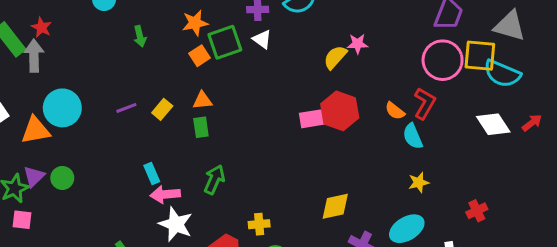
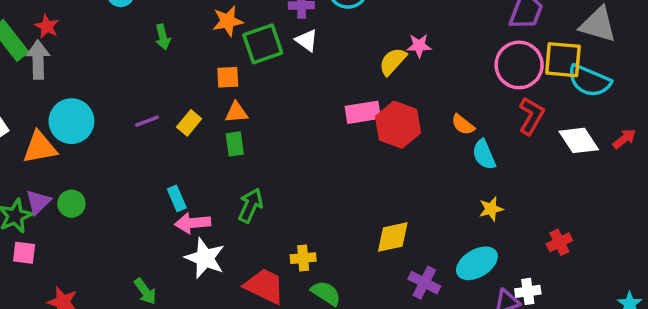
orange square: (199, 56) -> (228, 77), moved, turned 30
red L-shape: (425, 103) -> (531, 116), moved
pink rectangle: (314, 118) -> (363, 112), moved

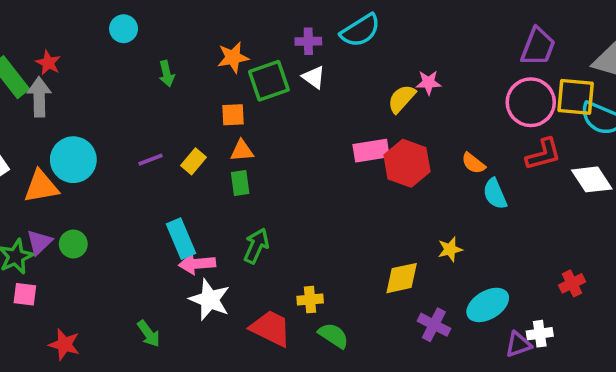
red L-shape: (531, 116) -> (543, 154), turned 45
cyan rectangle: (177, 198) -> (181, 239), size x1.5
yellow star: (491, 209) -> (450, 249), moved

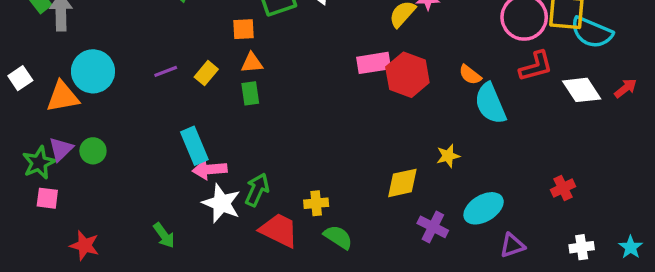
cyan semicircle: (495, 194) -> (490, 103), size x1.4
green arrow: (256, 246) -> (257, 190), moved
white cross: (540, 334) -> (582, 247), moved

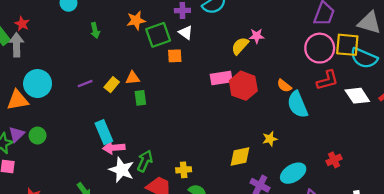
orange square: (243, 29) -> (175, 56), moved
orange triangle: (252, 63) -> (133, 78), moved
red cross: (563, 188) -> (334, 160), moved

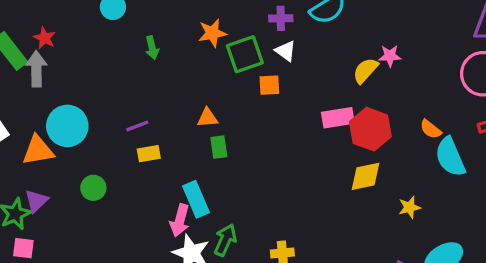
yellow rectangle: (112, 85) -> (149, 154), moved, turned 40
cyan rectangle: (104, 132) -> (196, 199), moved
green circle: (38, 136) -> (93, 188), moved
pink arrow: (114, 148) -> (180, 220), turned -70
yellow diamond: (240, 157) -> (365, 176), moved

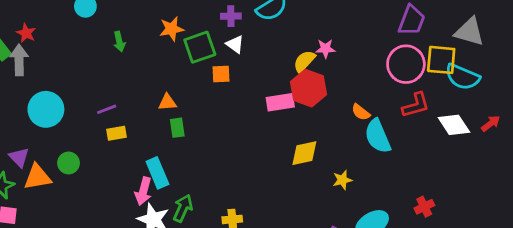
red hexagon: (370, 129) -> (309, 88), moved
orange triangle: (38, 150) -> (37, 177), moved
purple triangle: (36, 201) -> (19, 157), moved, turned -30

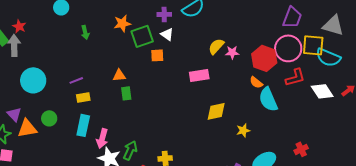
pink star: (325, 49) -> (232, 52), moved
red hexagon: (309, 88) -> (264, 58), moved
cyan rectangle: (157, 173) -> (83, 125), moved, turned 35

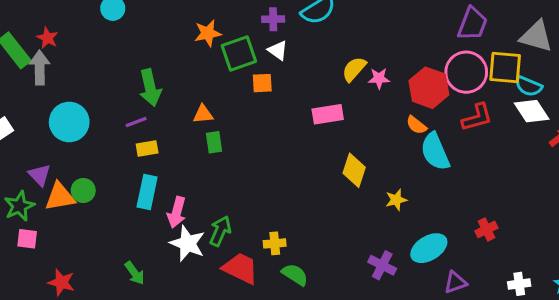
green arrow: (85, 32) -> (150, 88), moved, size x1.6
cyan semicircle: (328, 57) -> (528, 86), size x0.7
white diamond: (322, 91) -> (532, 111), moved
yellow diamond: (216, 111) -> (354, 170), turned -60
green circle: (49, 118) -> (83, 190), moved

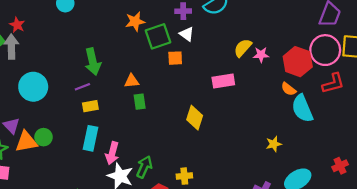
yellow diamond: (354, 170) -> (195, 118), moved

